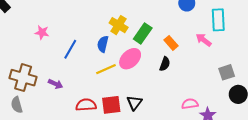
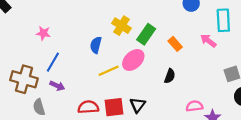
blue semicircle: (103, 44) -> (96, 45), moved
blue line: (70, 49) -> (53, 62), moved
black semicircle: (165, 64) -> (170, 76), moved
gray semicircle: (17, 105) -> (39, 107), moved

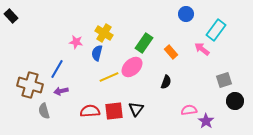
cyan rectangle: (223, 20) -> (216, 30), turned 40
yellow cross: (121, 26) -> (104, 33), moved
pink star: (43, 33) -> (76, 42), moved
purple arrow: (57, 86) -> (61, 91), turned 144

